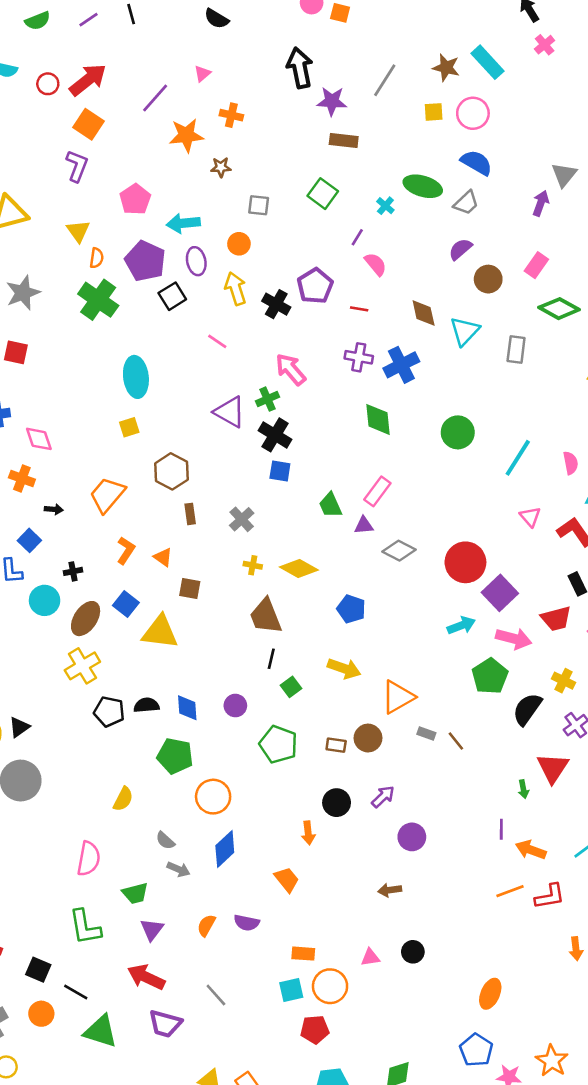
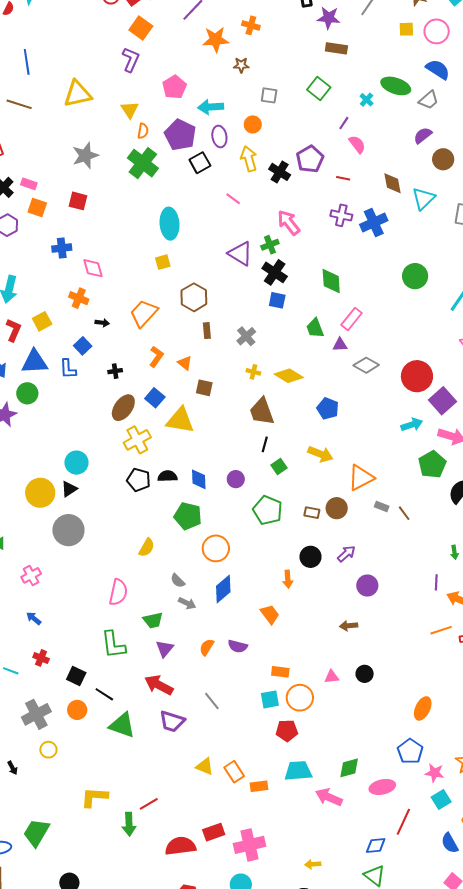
green diamond: (378, 419) -> (331, 281), moved
cyan circle: (45, 600) -> (76, 463), moved
yellow cross: (82, 666) -> (137, 440), moved

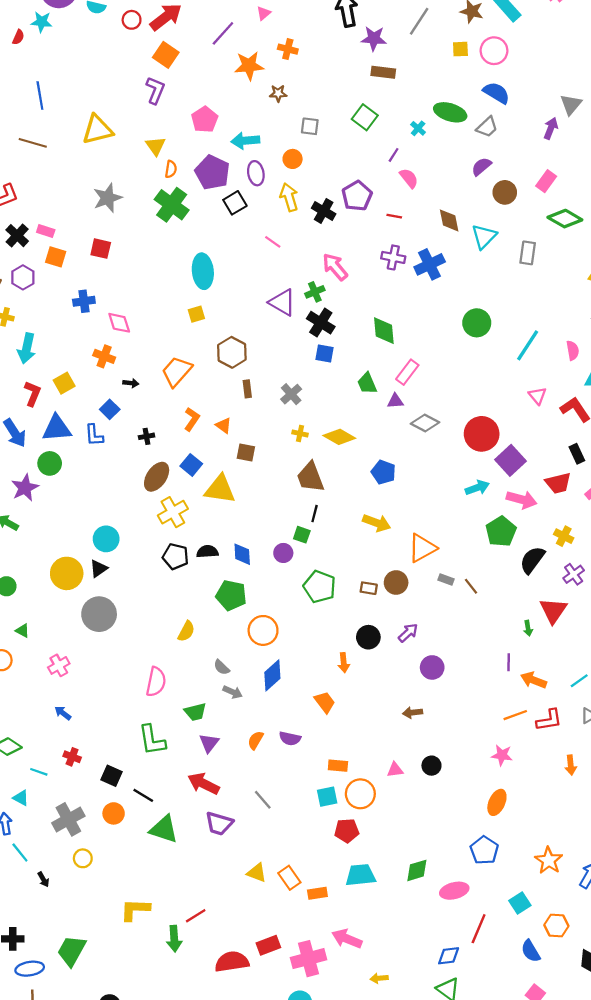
green square: (279, 467) -> (302, 535), moved, turned -35
pink star: (435, 773) -> (502, 755), moved
pink arrow: (329, 797) -> (347, 939), moved

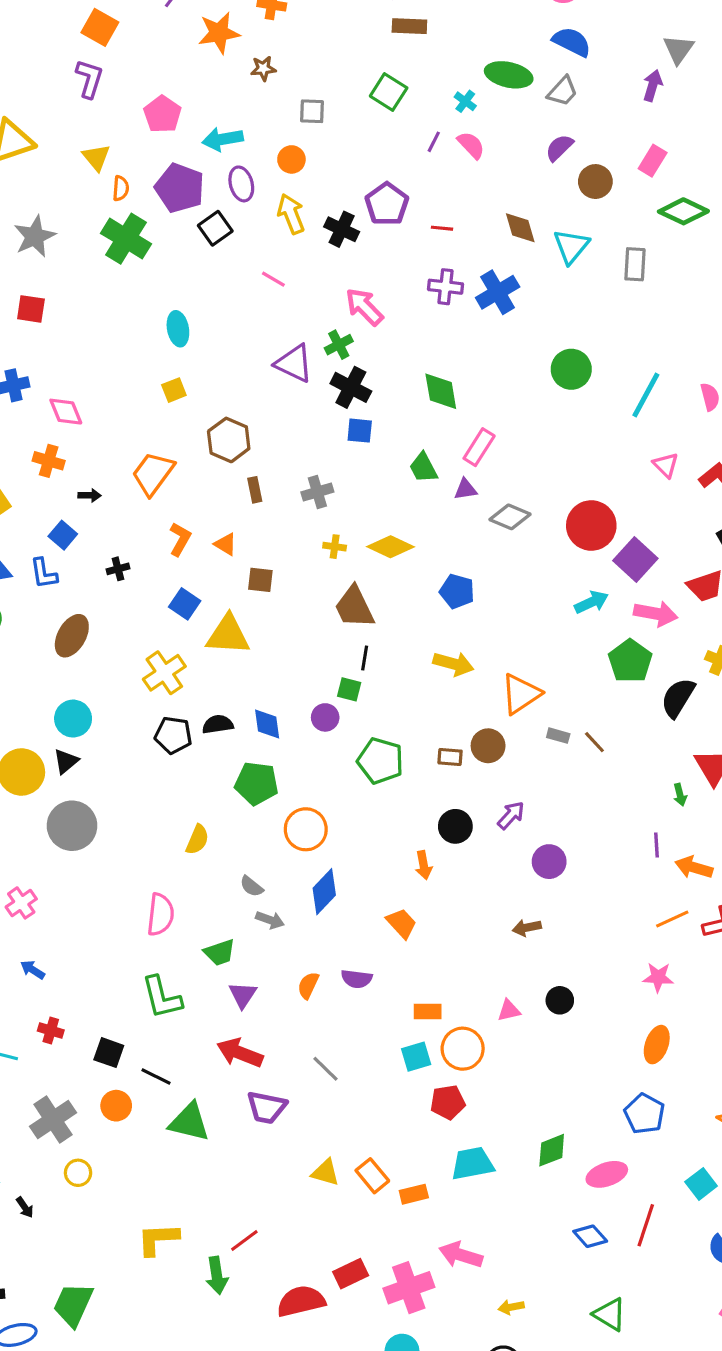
pink semicircle: (409, 178) -> (471, 145), moved
cyan ellipse: (203, 271) -> (178, 329), size x0.7
gray cross: (291, 394) -> (317, 492), turned 30
brown ellipse: (157, 477) -> (72, 636), moved
blue diamond: (449, 956) -> (590, 1236), moved, turned 60

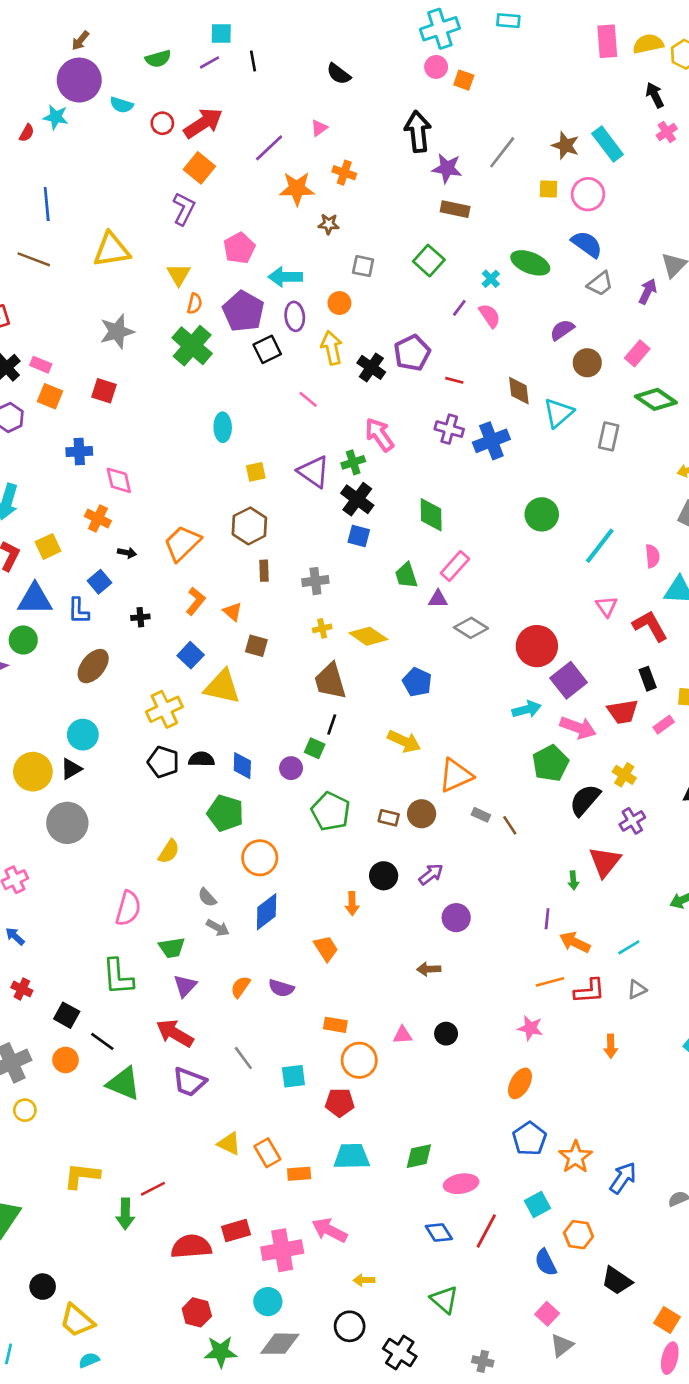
gray trapezoid: (563, 91) -> (600, 284), moved
yellow square: (174, 390) -> (256, 472), moved
yellow cross: (335, 547) -> (322, 628), turned -30
cyan square: (416, 1057) -> (293, 1076), moved
blue pentagon: (644, 1114) -> (529, 1139), moved

